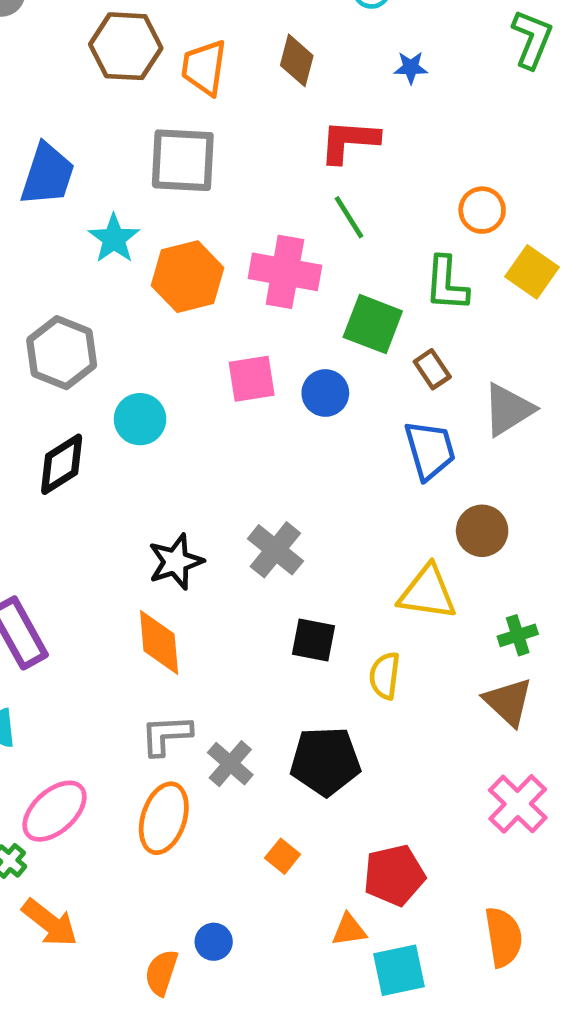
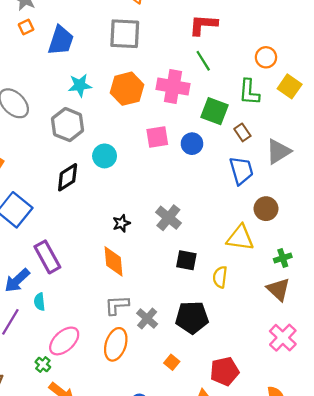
cyan star: (114, 239) -> (80, 85), moved, turned 30
black star: (176, 562) -> (121, 223), size x0.7

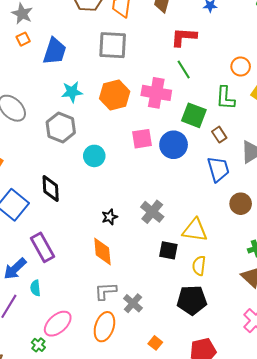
blue circle: (192, 144) -> (174, 145), size x1.4
black diamond: (68, 177) -> (51, 188), moved, turned -60
yellow triangle: (240, 238) -> (195, 230), moved
black pentagon: (192, 317) -> (192, 300), moved

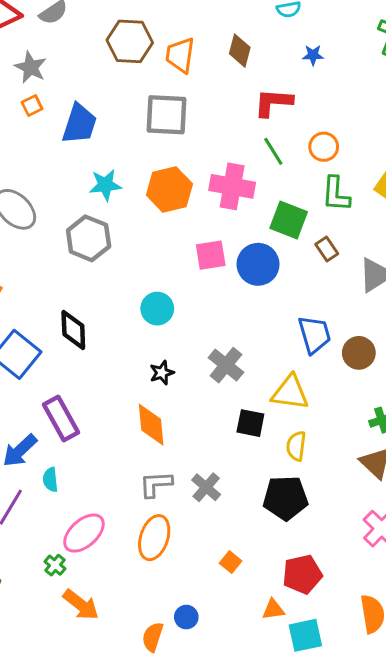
orange circle: (241, 66) -> (324, 147), moved
cyan circle: (94, 156) -> (157, 309), moved
blue trapezoid: (218, 169) -> (315, 335), moved
gray cross: (133, 303) -> (206, 487), moved

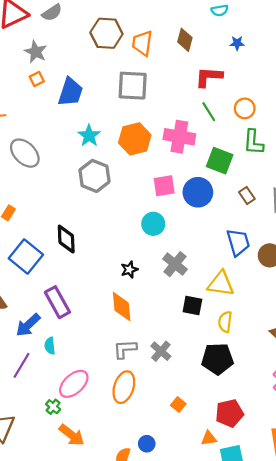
cyan star: (105, 185) -> (89, 136), turned -30
gray hexagon: (89, 238) -> (94, 176), moved
brown rectangle: (327, 249) -> (247, 196), moved
cyan circle: (157, 309) -> (153, 224), moved

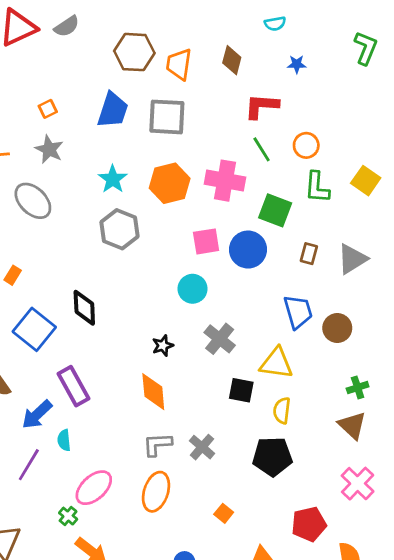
gray star: (36, 52) -> (49, 149), moved
blue trapezoid: (71, 92) -> (113, 110), moved
brown rectangle: (247, 196) -> (309, 254), turned 49
red pentagon: (229, 413) -> (309, 524), moved

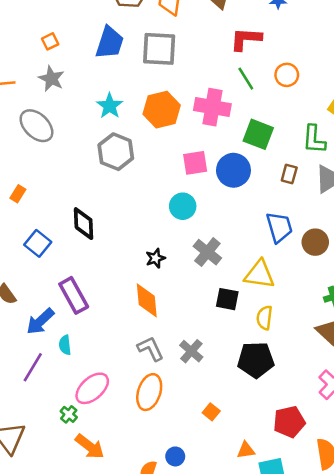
green L-shape: (317, 187) -> (314, 139), moved
blue square: (34, 329) -> (38, 243), size x0.7
gray L-shape: (157, 444) -> (150, 349), turned 68

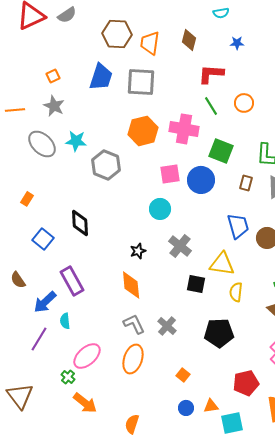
cyan star: (110, 106) -> (76, 141), moved, turned -30
yellow semicircle: (264, 318) -> (236, 292), moved
blue circle: (175, 456) -> (186, 408), moved

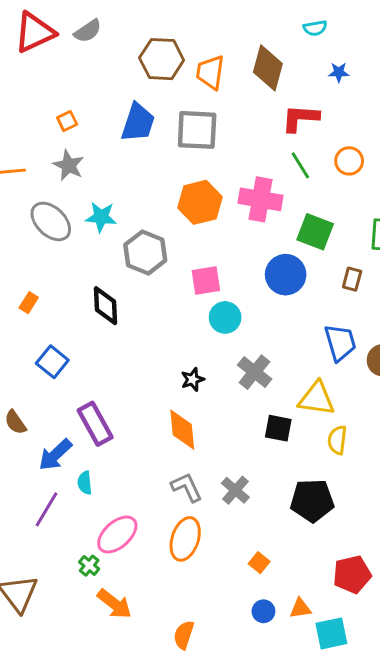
brown diamond: (189, 40) -> (268, 68), size x1.4
pink square: (170, 174) -> (206, 281), moved
black diamond: (80, 223) -> (105, 306), moved

